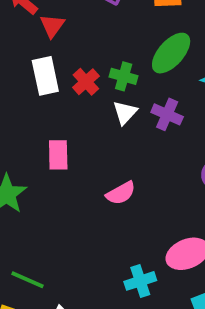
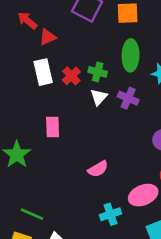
red triangle: (52, 26) -> (48, 37), turned 30
green ellipse: (171, 53) -> (131, 55), turned -40
pink semicircle: (121, 193) -> (98, 169), moved

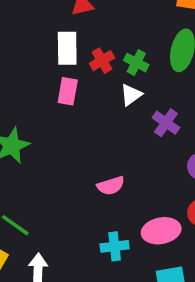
purple cross: (128, 98) -> (166, 123), moved
pink rectangle: (53, 127) -> (68, 91), moved

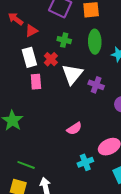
green cross: (136, 63) -> (64, 40), moved
white triangle: (131, 95) -> (72, 74), size x1.6

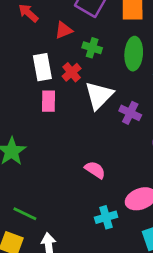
red triangle: (31, 31) -> (64, 30), moved
pink semicircle: (74, 129) -> (95, 170), turned -119

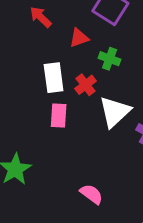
pink semicircle: (95, 170) -> (91, 194), moved

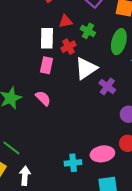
red triangle: (79, 38) -> (65, 21), moved
pink semicircle: (91, 194) -> (43, 98), moved

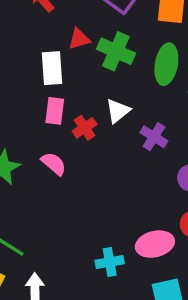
green cross: (88, 31) -> (116, 51), size x1.5
red cross: (68, 47) -> (85, 128), moved
white triangle: (86, 68) -> (118, 111), size x0.7

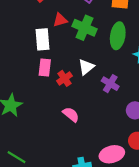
pink semicircle: (54, 164) -> (71, 115), moved

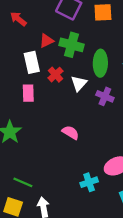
green ellipse: (118, 36) -> (100, 63), moved
pink rectangle: (45, 68) -> (28, 93), moved
red cross: (64, 78) -> (56, 75), moved

